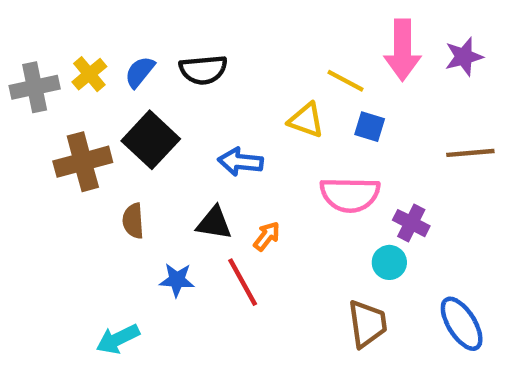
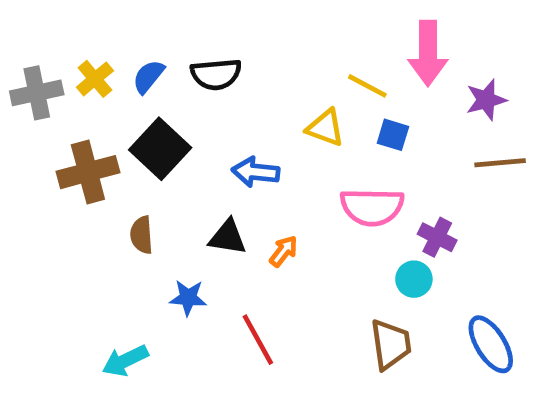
purple star: (464, 57) -> (486, 100), moved
red line: (243, 282) -> (258, 340), moved

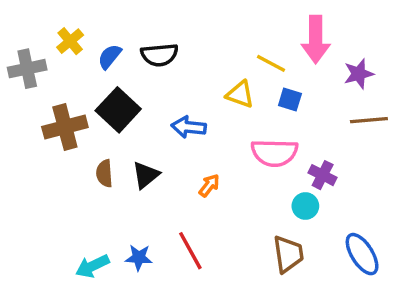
yellow cross: (95, 79) -> (70, 41), moved
black triangle: (228, 237) -> (146, 175), moved, turned -48
blue star: (188, 298) -> (139, 258), moved

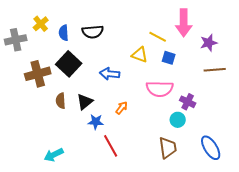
blue semicircle: (110, 57) -> (64, 33), turned -42
blue star: (139, 258) -> (96, 122), moved

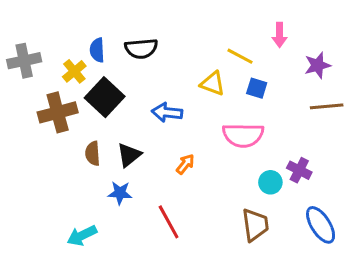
pink arrow: (184, 23) -> (280, 35), size x0.6
yellow cross: (41, 24) -> (74, 71), moved
purple cross: (188, 102) -> (299, 170), moved
blue star: (96, 122) -> (120, 193), moved

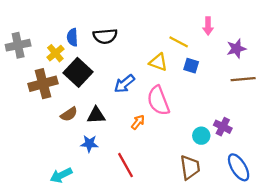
blue arrow: (167, 112) -> (124, 84), turned -45
pink semicircle: (243, 135) -> (158, 101), moved, turned 68
brown semicircle: (93, 153) -> (69, 114), turned -120
black triangle: (129, 155) -> (96, 115), turned 36

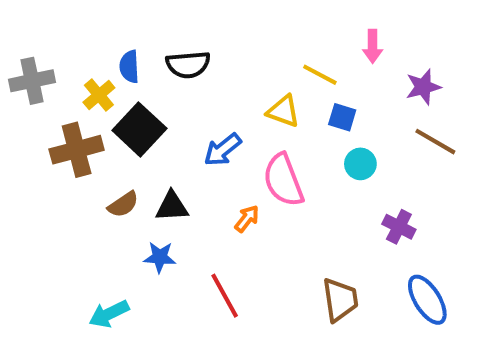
brown line: (243, 79) -> (435, 142), turned 35
cyan circle: (201, 136) -> (360, 164), moved

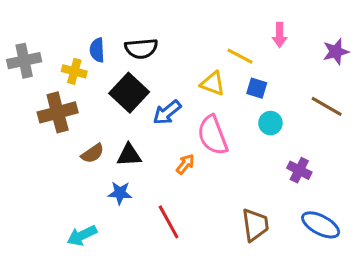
purple star: (423, 87) -> (336, 52), moved
yellow cross: (99, 95) -> (74, 71), turned -35
black square: (139, 129) -> (129, 93), moved
blue ellipse: (427, 300) -> (321, 225), turned -30

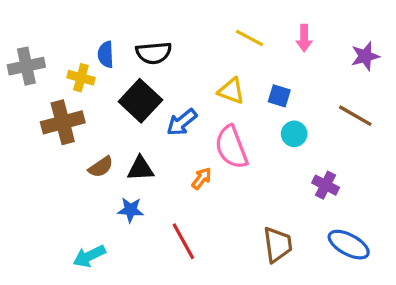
yellow line: (240, 56) -> (249, 38), moved

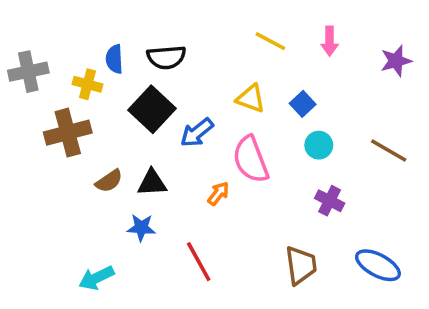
blue square: (279, 96) -> (303, 104), turned 30
brown line: (355, 116) -> (389, 151), moved
purple cross: (326, 185) -> (330, 201), moved

